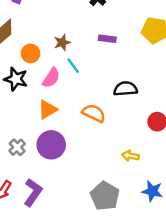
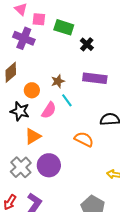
purple rectangle: (107, 39) -> (95, 78), size x1.6
orange triangle: (48, 109) -> (33, 136), moved
gray cross: (17, 147) -> (21, 167), size x1.5

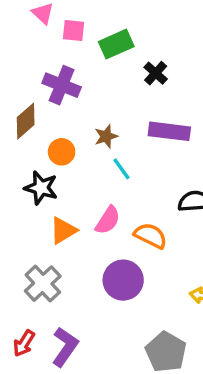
green rectangle: (64, 27) -> (116, 44), turned -42
purple cross: (24, 38) -> (62, 85), moved
pink semicircle: (49, 110) -> (108, 220), moved
purple circle: (49, 165) -> (123, 280), moved

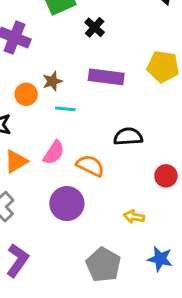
orange circle: (62, 152) -> (26, 94), moved
cyan line: (121, 169) -> (65, 109), turned -48

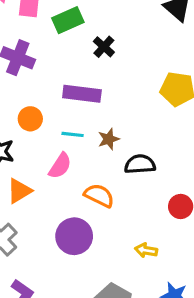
purple rectangle: (106, 77) -> (82, 94), moved
brown star: (52, 81) -> (109, 139), moved
pink semicircle: (54, 153) -> (60, 166), moved

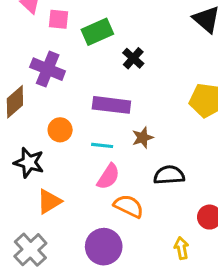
brown star: (109, 139) -> (143, 138), moved
pink semicircle: (60, 166) -> (108, 177), moved
yellow arrow: (146, 250) -> (182, 248), moved, turned 70

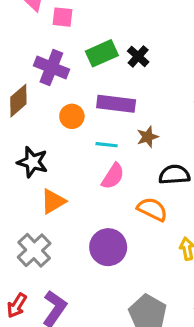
green rectangle: (97, 32) -> (102, 53), moved
orange circle: (60, 130) -> (72, 116), moved
orange semicircle: (129, 206) -> (152, 209), moved

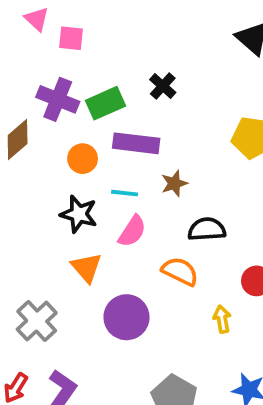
green rectangle: (102, 53) -> (105, 103), moved
black star: (33, 162) -> (79, 214), moved
orange triangle: (53, 201) -> (86, 268), moved, turned -40

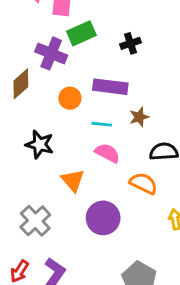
black cross: (163, 86) -> (131, 43), turned 30
green rectangle: (105, 103) -> (81, 33), moved
black star: (79, 214) -> (40, 144), moved
pink semicircle: (132, 231) -> (107, 153), turned -95

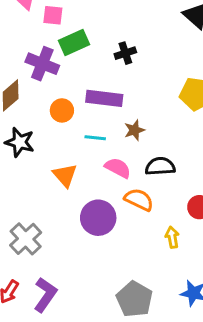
black star: (40, 144) -> (20, 142), moved
pink semicircle: (107, 153) -> (118, 168), moved
orange triangle: (73, 180) -> (65, 175), moved
purple circle: (103, 218) -> (98, 218), moved

